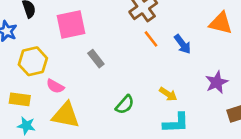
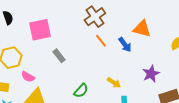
orange triangle: (221, 23) -> (142, 29), moved

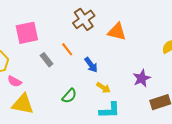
orange triangle: (142, 29) -> (117, 32), moved
orange line: (101, 41) -> (67, 49), moved
blue arrow: (125, 45) -> (91, 65), moved

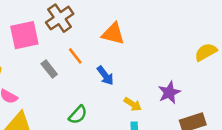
brown cross: (84, 19) -> (60, 18), moved
orange triangle: (117, 32) -> (113, 34), moved
yellow arrow: (103, 88) -> (133, 104), moved

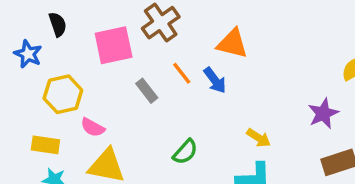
blue arrow: (105, 76) -> (215, 80), moved
purple star: (169, 92) -> (323, 113), moved

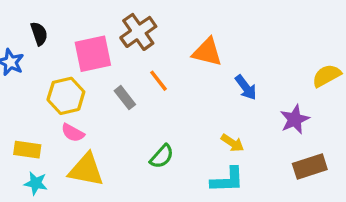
blue arrow: (215, 80) -> (246, 87), moved
yellow hexagon: (63, 94) -> (66, 96), moved

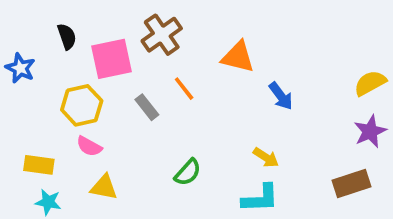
black semicircle: (39, 34) -> (67, 37), moved
purple star: (295, 119) -> (370, 131), moved
yellow triangle: (86, 170) -> (104, 187), size x0.7

